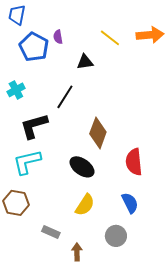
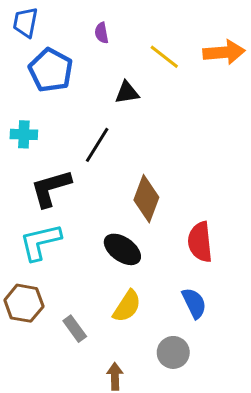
purple semicircle: (58, 37) -> (102, 33), moved
cyan cross: (16, 90) -> (24, 134), turned 30
gray rectangle: (51, 232) -> (75, 329), moved, turned 30

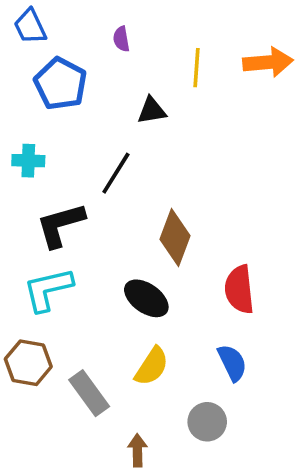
blue trapezoid: (25, 22) -> (30, 26), turned -36
yellow line: (164, 57) -> (196, 68), turned 56
gray rectangle: (75, 329) -> (89, 393), size x1.4

